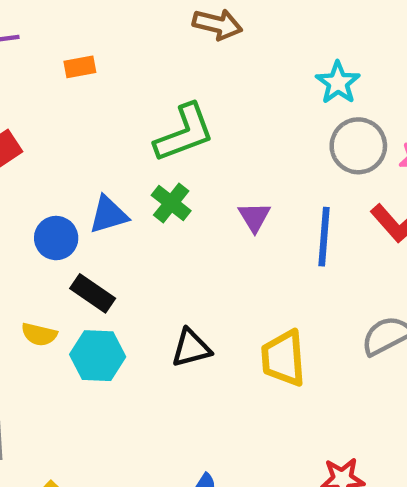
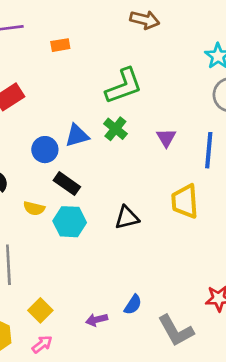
yellow trapezoid: (283, 358) -> (185, 201), moved

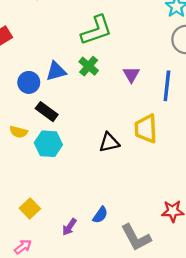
black triangle: (127, 218) -> (109, 142), moved
yellow square: (40, 310) -> (30, 208), moved
purple arrow: (97, 320) -> (69, 227), turned -42

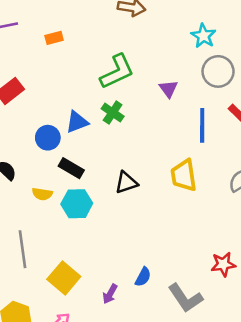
purple triangle: (131, 75) -> (168, 89), moved
black triangle: (109, 142) -> (126, 183), moved
yellow square: (30, 208) -> (64, 278), size x1.4

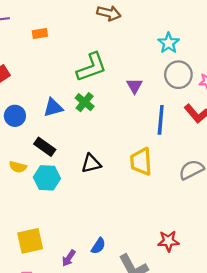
blue circle: (48, 138) -> (15, 116), moved
yellow square: (64, 278) -> (30, 241), turned 32

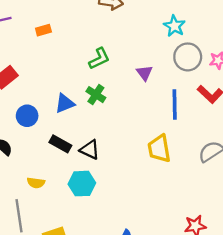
green L-shape: (92, 67) -> (99, 59), size x0.7
black triangle: (91, 163) -> (90, 150), moved, turned 45
yellow semicircle: (18, 167) -> (36, 183), moved
cyan hexagon: (47, 178) -> (82, 184), moved

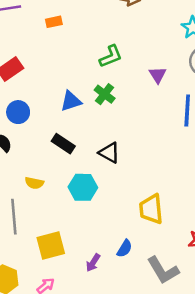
blue circle: (27, 116) -> (18, 112), moved
yellow trapezoid: (159, 149) -> (151, 209), moved
black triangle: (90, 150) -> (109, 153), moved

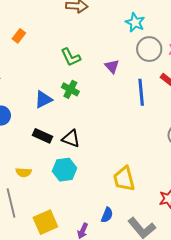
orange rectangle: (54, 22) -> (19, 36), turned -32
green L-shape: (111, 56) -> (71, 57), turned 95
black triangle: (109, 153) -> (71, 139), moved

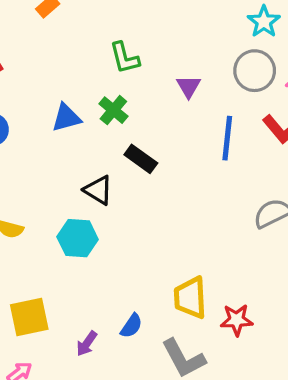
cyan star: (135, 22) -> (264, 22), moved
black rectangle: (42, 136) -> (141, 159), moved
yellow trapezoid: (124, 179) -> (190, 298), moved

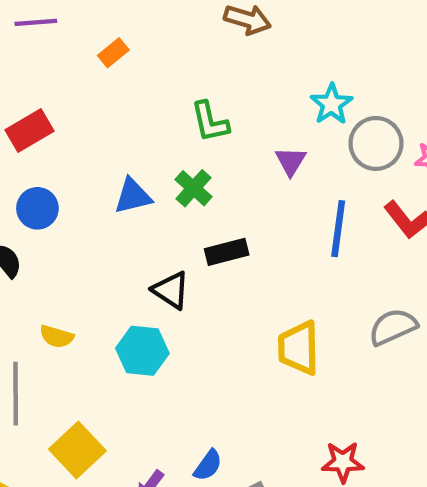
cyan star: (264, 22) -> (332, 104), moved
black rectangle: (141, 159) -> (227, 252), turned -52
yellow trapezoid: (190, 298) -> (299, 348), moved
yellow square: (29, 317) -> (77, 450), turned -33

